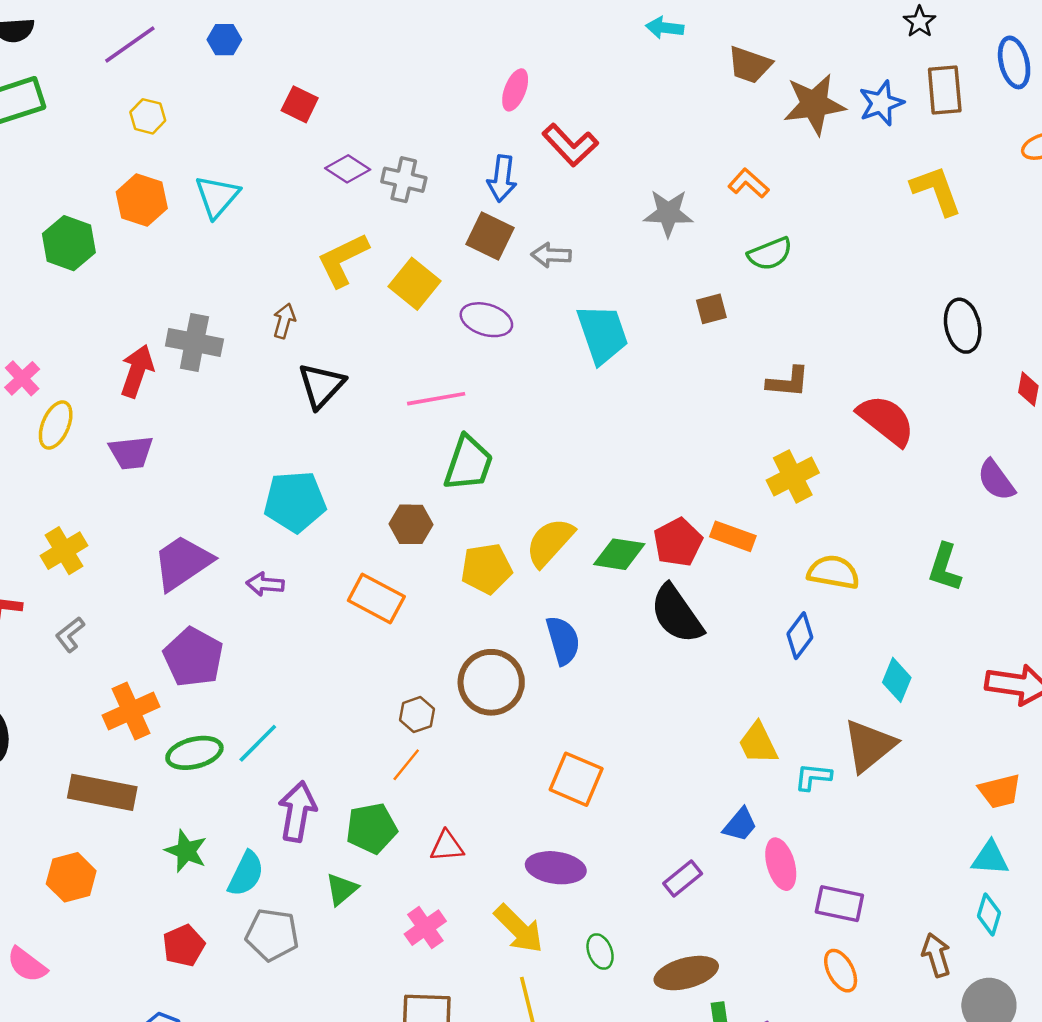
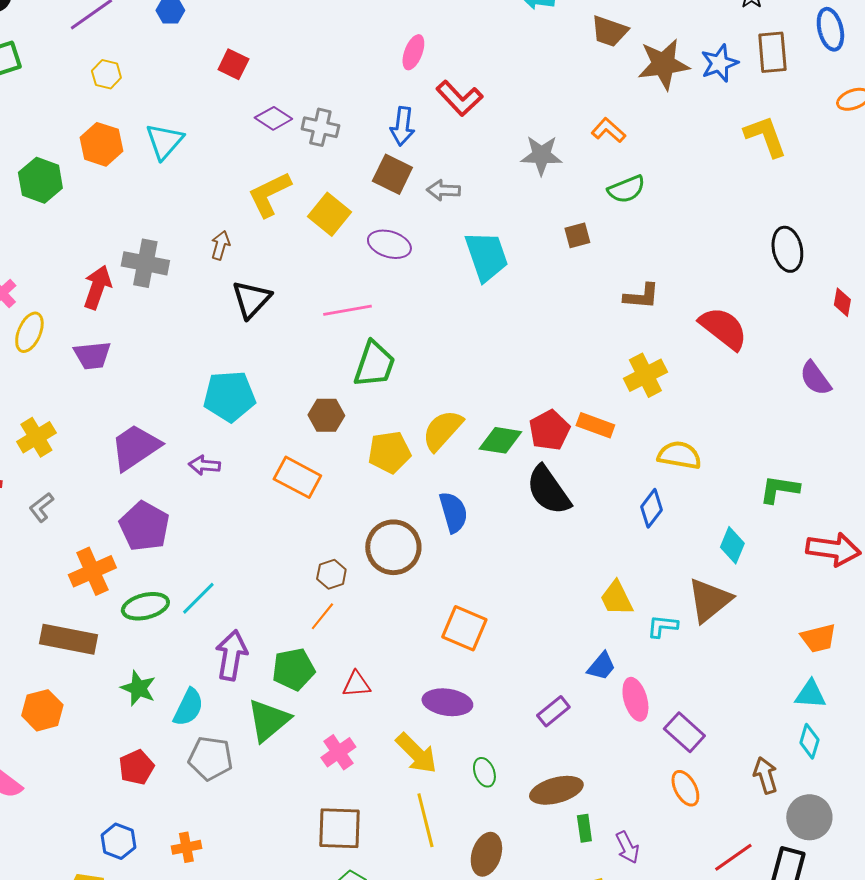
green L-shape: (945, 567) -> (779, 489), moved, turned 81
green triangle: (342, 889) -> (268, 720), size x1.6
purple rectangle: (839, 904) -> (684, 732), turned 30

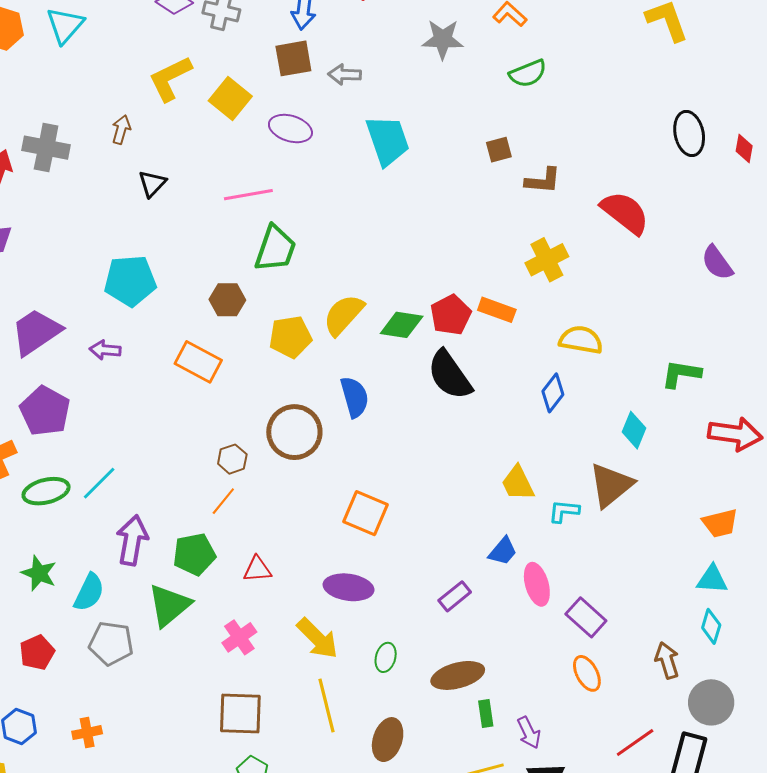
brown square: (392, 174) -> (293, 58), turned -36
brown square: (577, 235) -> (499, 150), moved
black triangle: (251, 299) -> (152, 184), size x0.7
red diamond: (842, 302) -> (744, 149), moved
green ellipse: (484, 772) -> (386, 657), turned 36

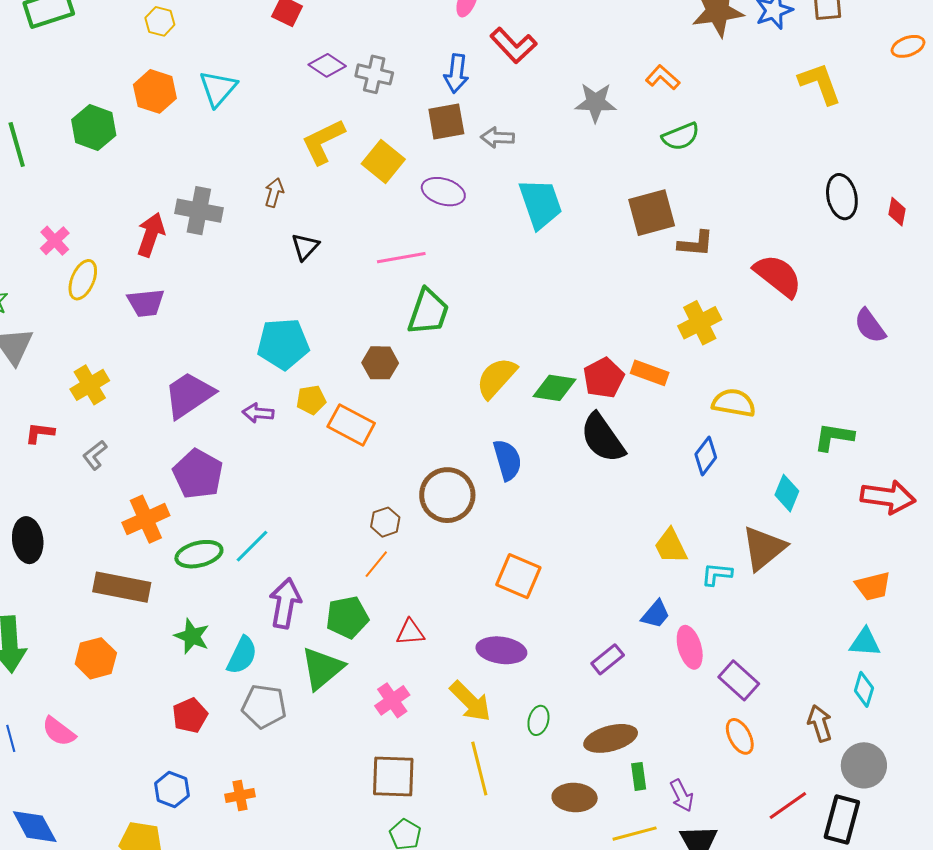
brown square: (499, 150) -> (652, 213), size x1.8
yellow pentagon: (290, 337) -> (311, 400), moved, size x0.7
brown ellipse: (388, 740) -> (575, 798), moved, turned 75

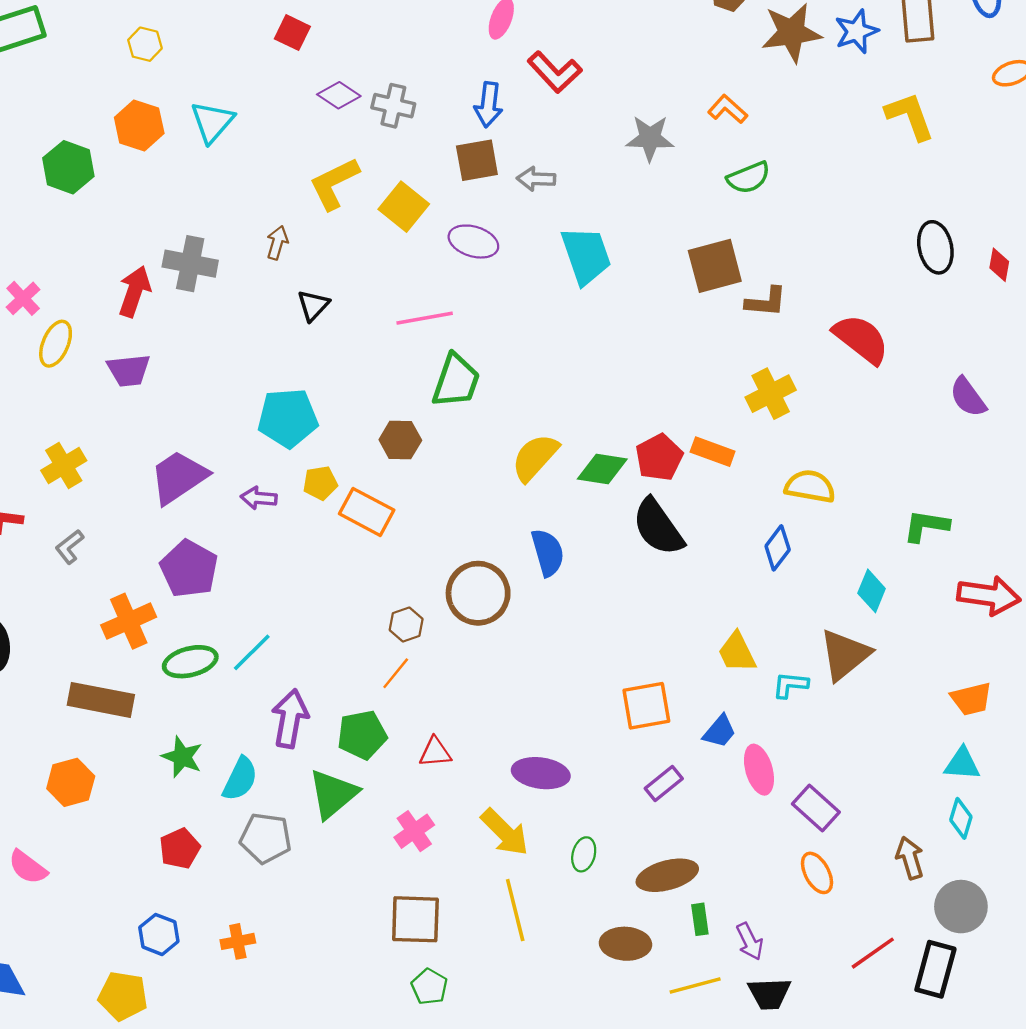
orange square: (518, 576) -> (646, 706), moved, turned -33

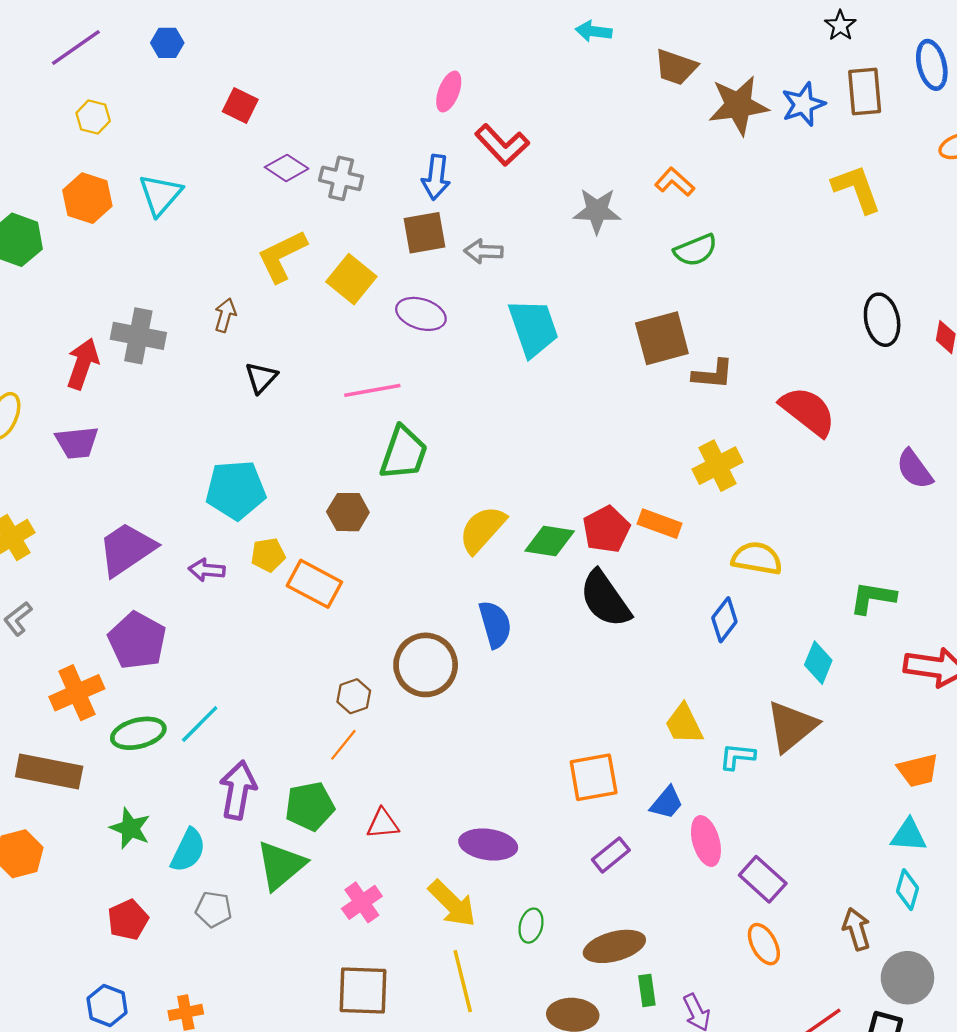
gray pentagon: (266, 838) -> (214, 909), size x0.7

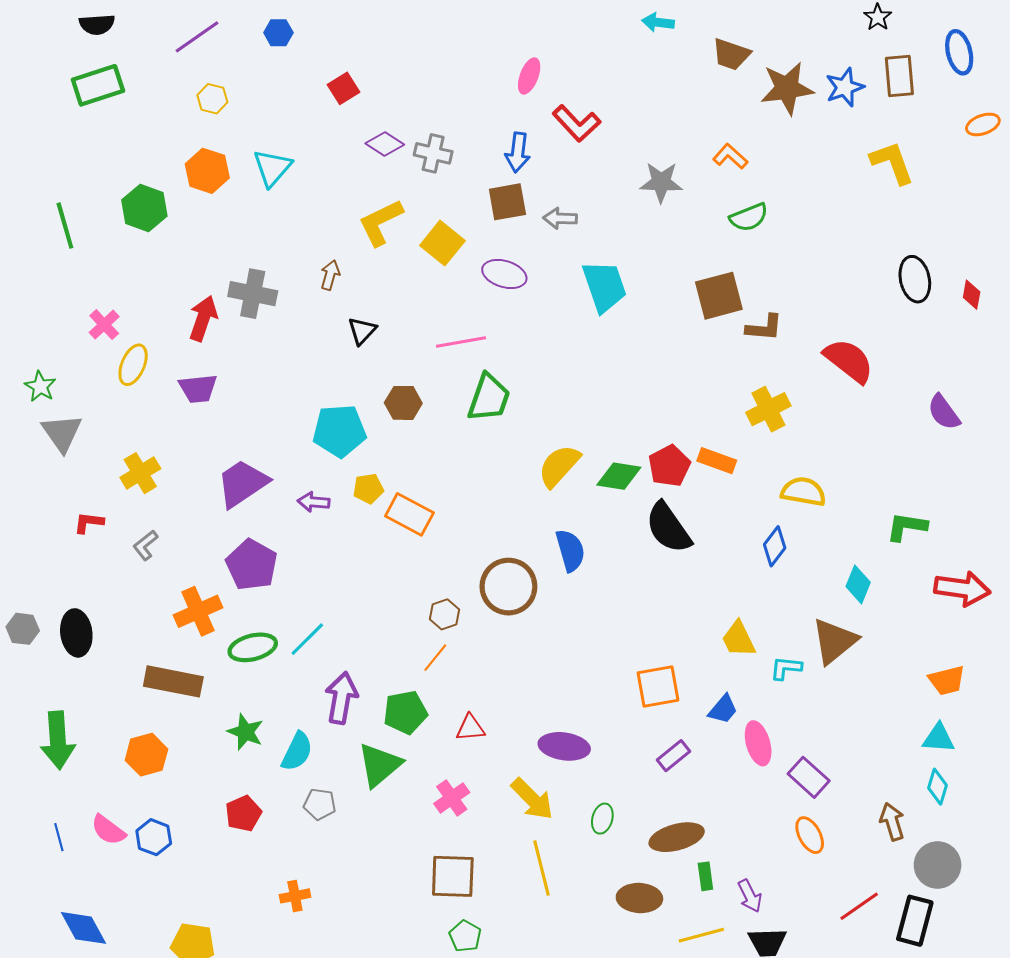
red square: (240, 105) -> (343, 88), turned 32
brown hexagon: (348, 512) -> (403, 403), moved
blue hexagon: (107, 1005) -> (154, 837), moved

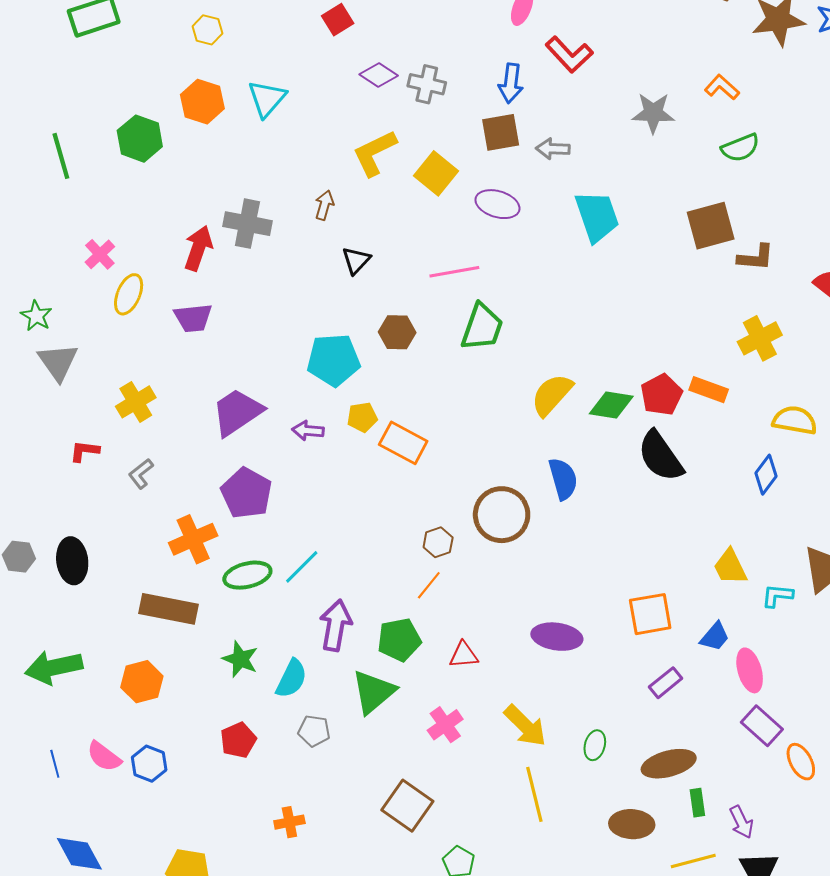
green arrow: (58, 740) -> (54, 667), turned 82
purple ellipse: (564, 746) -> (557, 637), moved
purple rectangle: (809, 777) -> (762, 726), moved
brown square: (453, 876) -> (407, 806), moved, turned 33

